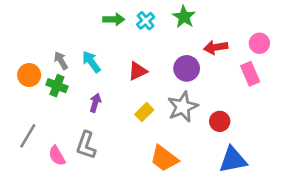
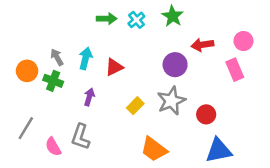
cyan arrow: (91, 62) -> (85, 58), turned 50
red triangle: (138, 71) -> (114, 67), moved

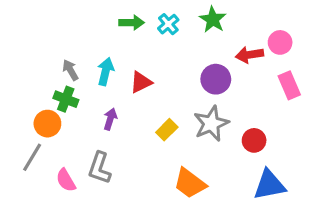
pink circle: (243, 41) -> (280, 42), moved
orange circle: (27, 71) -> (47, 124), moved

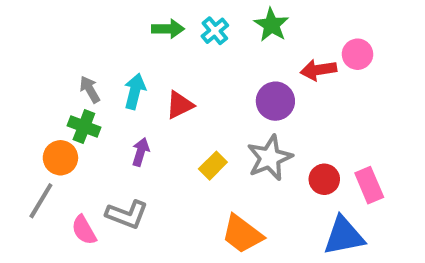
pink rectangle: (289, 85) -> (369, 185), moved
gray L-shape: (99, 168) -> (127, 214), turned -88

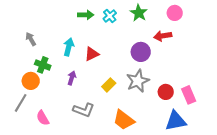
pink circle: (357, 54) -> (175, 13), moved
gray arrow: (90, 89) -> (31, 39), moved
gray L-shape: (127, 214) -> (84, 110), moved

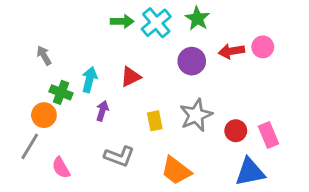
pink circle: (175, 13) -> (263, 47), moved
cyan cross: (110, 16) -> (156, 23), size x1.5
cyan arrow: (69, 47) -> (89, 80), moved
purple circle: (141, 52) -> (192, 61), moved
yellow rectangle: (109, 85) -> (155, 121), turned -56

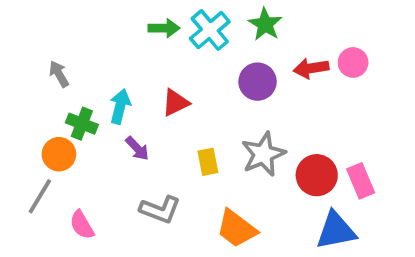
purple arrow: (102, 111) -> (137, 148), turned 120
red circle: (236, 131) -> (317, 175), size x1.4

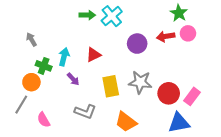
green star: (265, 24) -> (179, 13), moved
gray star: (263, 154) -> (140, 82), turned 30
yellow rectangle: (208, 162) -> (111, 86), size x1.5
pink rectangle: (361, 181) -> (192, 96), turned 60

